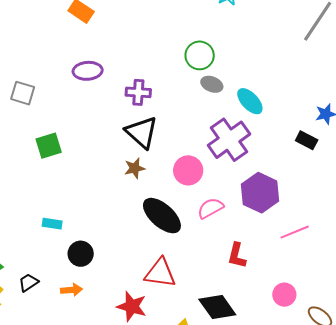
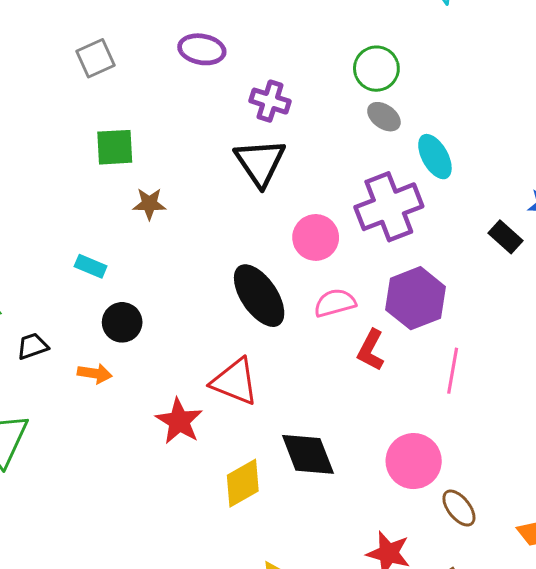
gray square: (23, 93) -> (96, 58), turned 35
brown star: (135, 168) -> (149, 204), moved
pink line: (295, 232) -> (453, 371), turned -72
red L-shape: (237, 256) -> (371, 350), moved
pink circle: (284, 295) -> (414, 461), size x1.5

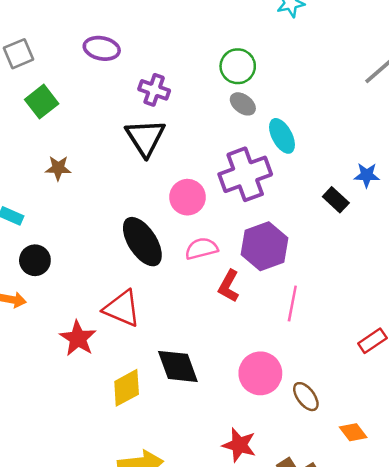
green square: (115, 147) -> (42, 102), moved, turned -36
brown ellipse: (459, 508) -> (306, 397), moved

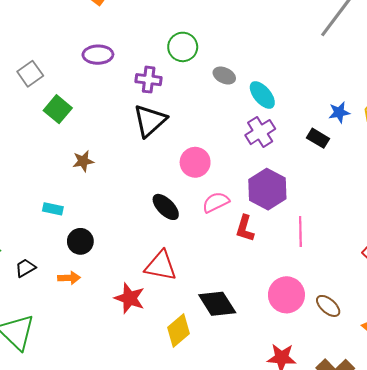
green circle: (238, 66) -> (183, 47), moved
black triangle: (145, 138) -> (150, 121), turned 33
purple cross: (245, 174) -> (260, 132), moved, size x0.7
black ellipse: (142, 242) -> (166, 207), size x0.7

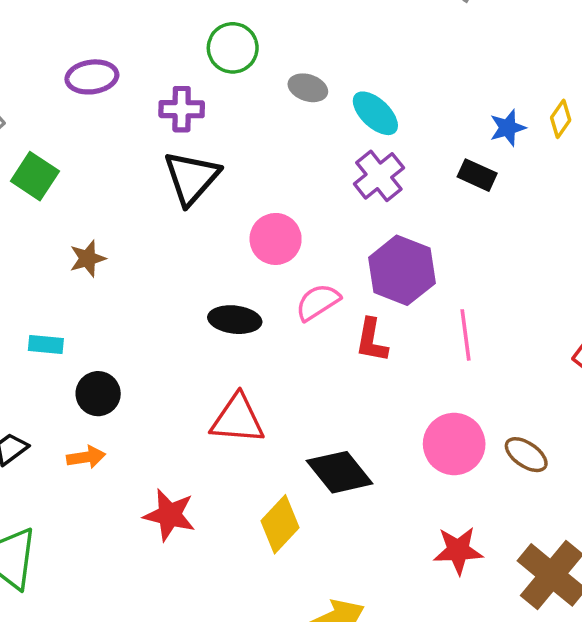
black ellipse: (166, 207) -> (235, 320), turned -32
red star: (130, 298) -> (169, 515), moved

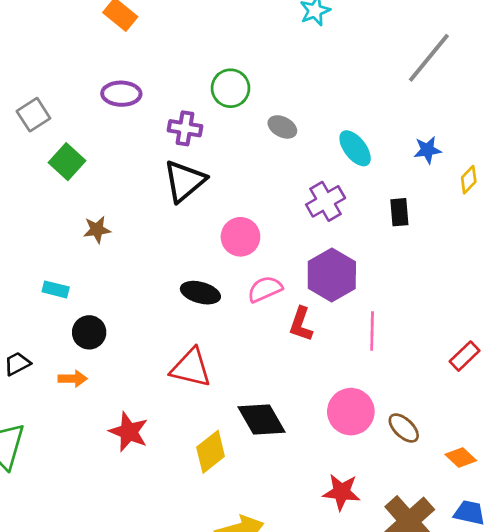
cyan ellipse: (375, 113) -> (355, 148), moved
blue star: (508, 128) -> (427, 150), moved
black rectangle: (477, 175) -> (399, 212), turned 52

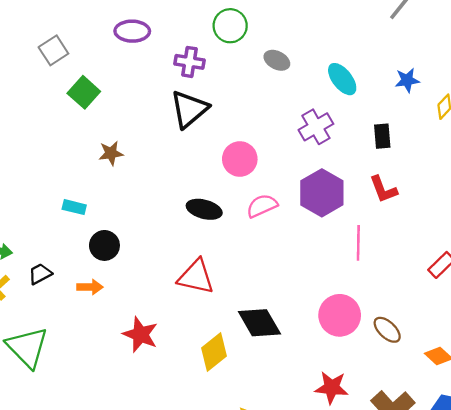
red L-shape: (301, 324) -> (383, 189), moved, turned -40

